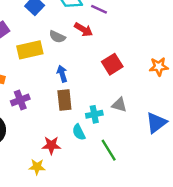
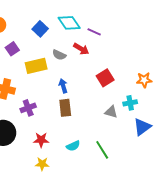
cyan cross: (94, 114) -> (130, 103), moved
cyan semicircle: (79, 132) -> (73, 146), moved, turned -88
red star: (51, 145) -> (41, 140), moved

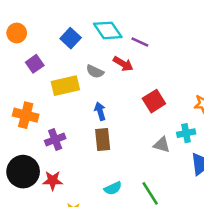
red star: (41, 140) -> (53, 181), moved

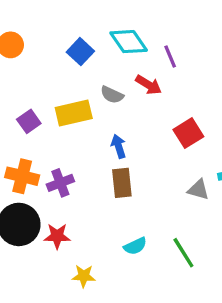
purple line: (140, 42) -> (170, 57), turned 42
purple square: (35, 64) -> (29, 121), moved
orange cross: (26, 115) -> (22, 176), moved

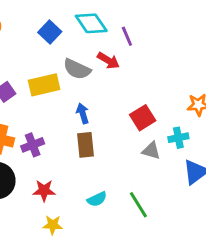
gray semicircle: (112, 95) -> (77, 69), size x1.4
red square: (188, 133) -> (143, 118), moved
red star: (57, 236) -> (44, 191), moved

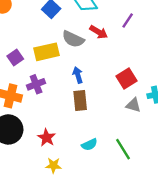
purple line: (127, 36) -> (128, 21), moved, turned 56
purple cross: (33, 145) -> (36, 84), moved
red star: (44, 191) -> (46, 138), turned 30

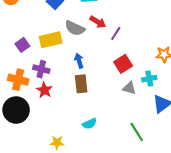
purple line: (128, 21) -> (116, 33), moved
purple cross: (36, 84) -> (41, 69), turned 35
red star: (46, 138) -> (44, 90), moved
green line: (123, 149) -> (137, 132), moved

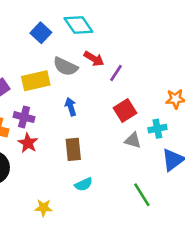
brown rectangle: (81, 84) -> (73, 149), moved

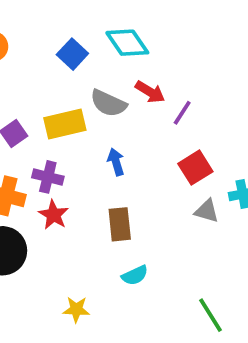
green line: (142, 195) -> (211, 315), moved

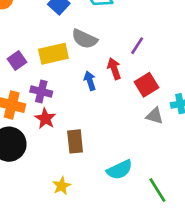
red arrow: (150, 92) -> (114, 69), moved, turned -140
brown rectangle: (120, 224) -> (75, 141), moved
cyan semicircle: (135, 275) -> (120, 170), moved, size x1.4
yellow star: (76, 309) -> (62, 186), turned -30

